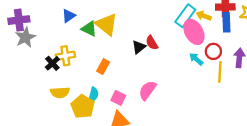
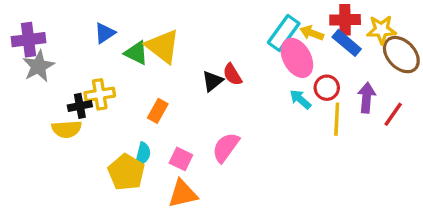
blue rectangle: (226, 22) -> (347, 43), turned -48
black cross: (52, 63) -> (80, 106), turned 32
yellow semicircle: (60, 92) -> (67, 129), moved

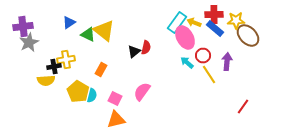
red semicircle: (232, 74) -> (146, 48), turned -136
red line: (393, 114) -> (243, 106), moved
yellow line: (337, 119) -> (209, 74), turned -36
yellow pentagon: (126, 172) -> (78, 92), moved

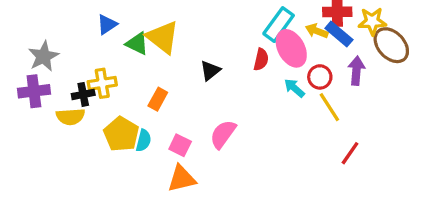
yellow arrow: (194, 22) -> (317, 31), moved
purple cross: (23, 26) -> (34, 91), moved
red semicircle: (146, 48) -> (261, 59), moved
purple arrow: (227, 62) -> (356, 71), moved
red line: (243, 106) -> (350, 153), moved

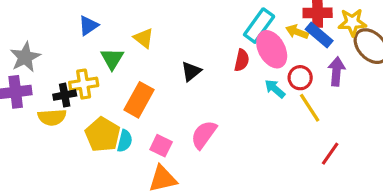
yellow triangle: (163, 37) -> (144, 38), size x0.6
green triangle: (137, 44) -> (112, 59), moved, turned 35
orange rectangle: (158, 99) -> (139, 100), size x1.5

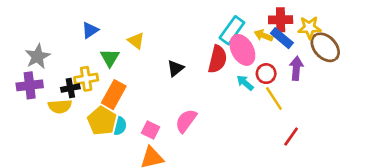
red semicircle: (242, 60) -> (217, 59), size x1.5
orange rectangle: (139, 100) -> (114, 95), moved

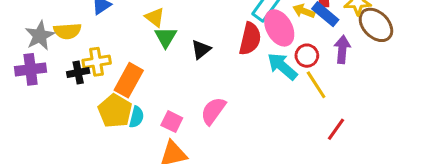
green triangle: (110, 58) -> (166, 37), moved
cyan arrow: (245, 83) -> (282, 66), size x1.5
yellow semicircle: (60, 106) -> (67, 31), moved

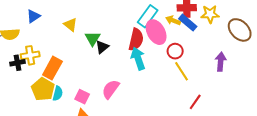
brown ellipse: (376, 25) -> (240, 30), moved
green triangle: (166, 37) -> (93, 38), moved
purple arrow: (342, 49) -> (221, 62), moved
cyan arrow: (282, 66) -> (138, 59), moved, turned 30

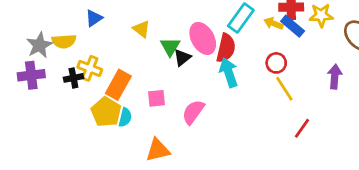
pink ellipse: (156, 32) -> (203, 38), moved
yellow cross: (30, 55) -> (90, 68), turned 30
pink square: (82, 97) -> (156, 98), moved, turned -32

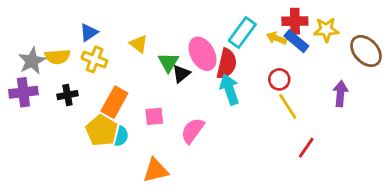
yellow cross: (90, 68) -> (94, 59), moved

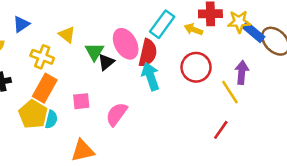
blue rectangle: (296, 41) -> (253, 32), moved
yellow cross: (94, 59) -> (42, 57), moved
red circle: (279, 79) -> (196, 67), size x1.5
purple arrow: (340, 94) -> (242, 72), moved
yellow line: (288, 106) -> (230, 92), moved

